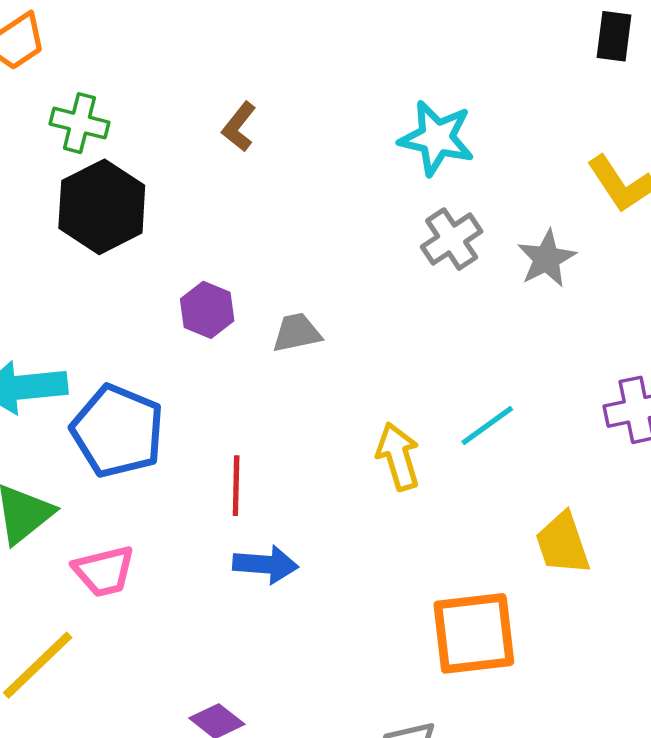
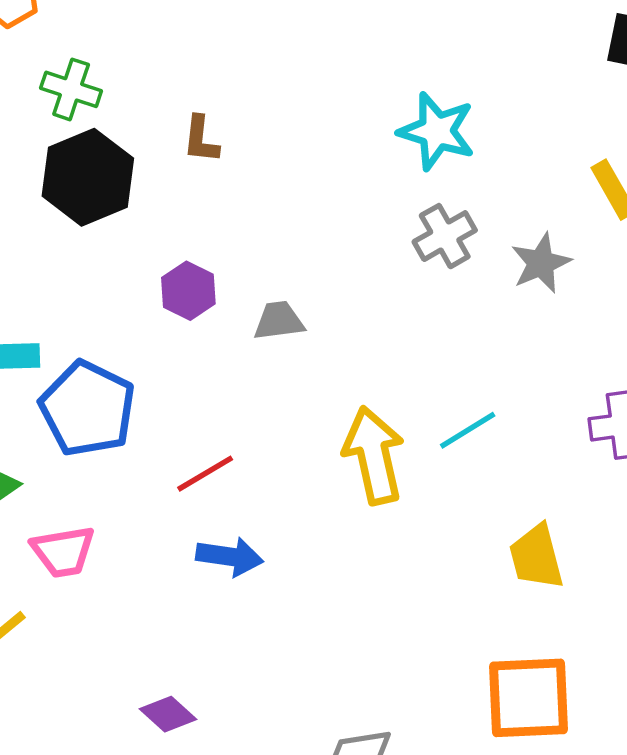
brown L-shape: (239, 127) -> (201, 139), moved, turned -36
yellow arrow: (398, 456) -> (374, 455), size x1.4
red line: (236, 486) -> (205, 474), turned 54
orange square: (474, 633) -> (528, 698), moved

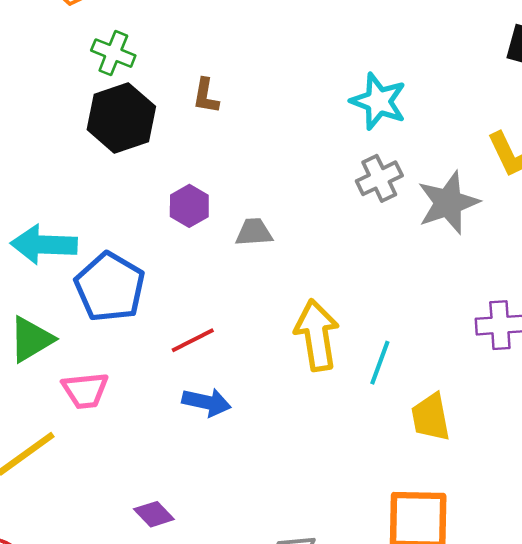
gray star: (541, 263) -> (448, 203), size x1.4
cyan line: (468, 430) -> (380, 363), moved, turned -42

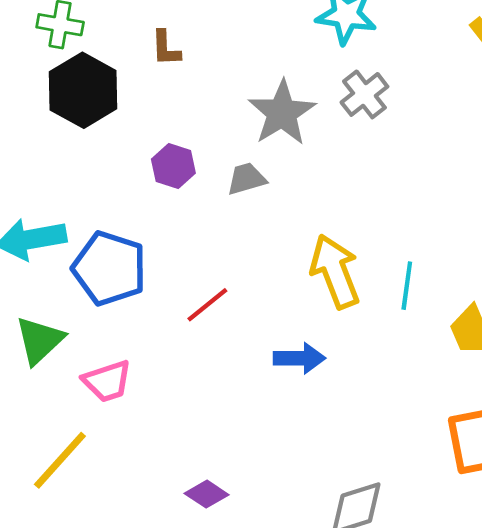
gray star: (448, 203) -> (282, 113), moved
blue arrow: (207, 402) -> (299, 358), moved

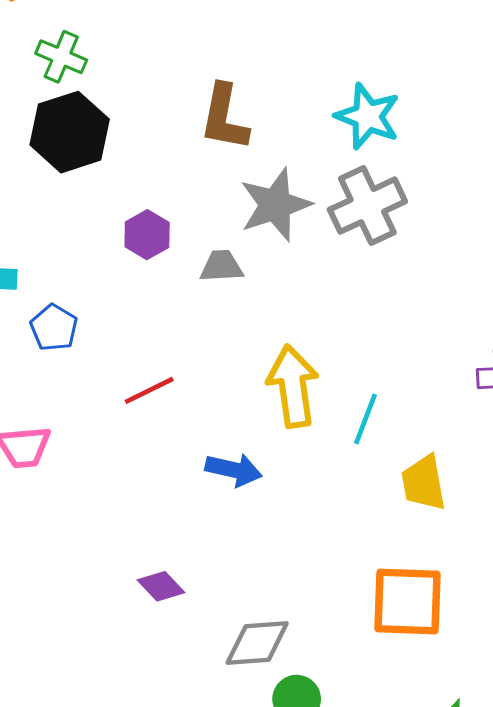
brown L-shape: (166, 48) -> (224, 118), moved, size x1.6
gray cross: (364, 94) -> (367, 206), size x1.4
blue pentagon: (109, 268) -> (54, 328), size x0.6
purple diamond: (207, 494) -> (161, 586), moved

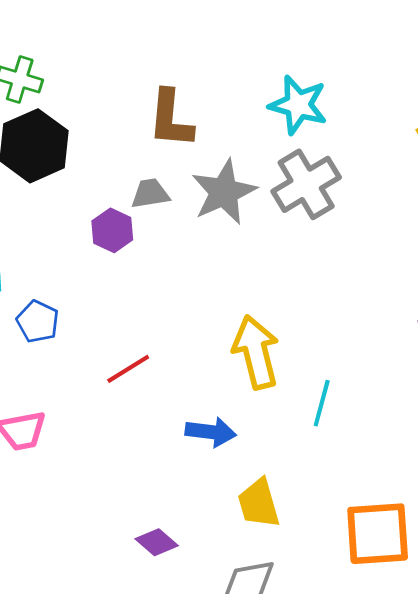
gray trapezoid: (221, 266) -> (150, 194), moved
cyan line: (366, 419) -> (322, 403), moved
yellow trapezoid: (424, 483) -> (259, 503), moved

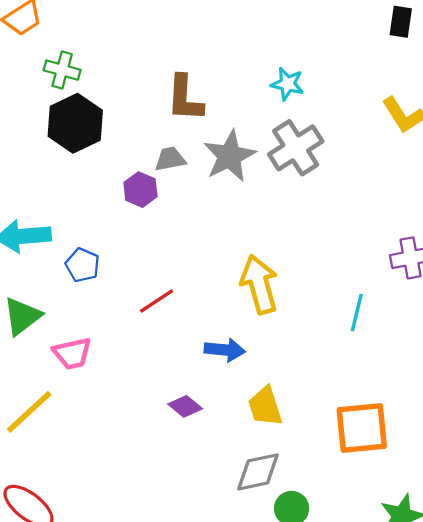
cyan star: (298, 105) -> (287, 84), size x0.7
cyan line: (322, 403) -> (357, 313), moved
purple diamond: (157, 542) -> (185, 406), moved

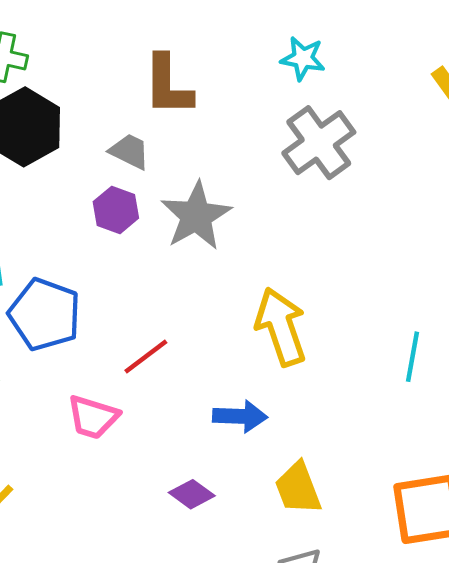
gray star: (230, 156) -> (196, 216), moved
gray trapezoid: (170, 159) -> (130, 151), moved, turned 40
blue pentagon: (82, 265) -> (45, 314), size x1.6
pink trapezoid: (72, 353) -> (93, 417), moved, turned 33

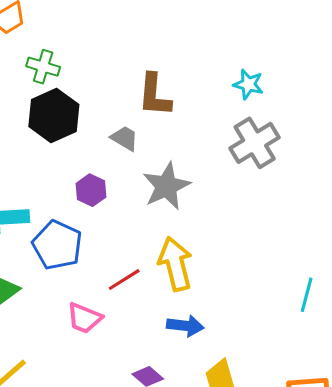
purple hexagon: (116, 210) -> (91, 190), moved
yellow arrow: (281, 327) -> (175, 264), moved

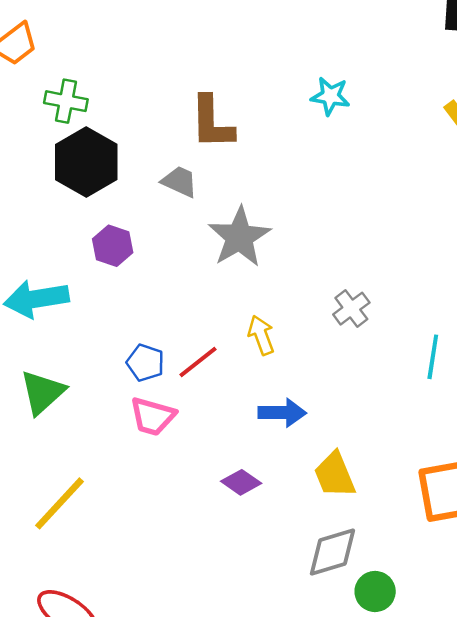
gray cross: (255, 143) -> (351, 309), moved, size x0.6
purple hexagon: (91, 190) -> (113, 246), moved
blue pentagon: (57, 245) -> (145, 363), moved, size x0.6
yellow arrow: (175, 264) -> (261, 335), size x0.6

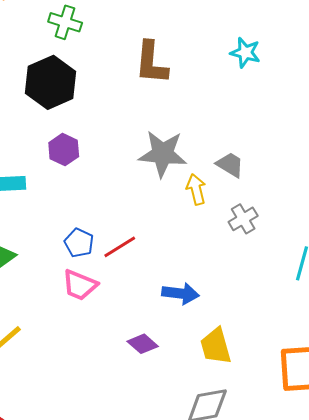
green cross: (66, 101) -> (65, 22), moved
gray trapezoid: (179, 182) -> (230, 165), moved
gray star: (239, 237) -> (163, 154), turned 30
yellow arrow: (261, 335) -> (196, 189), moved

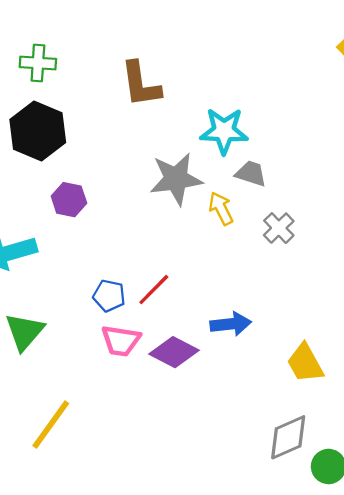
cyan star: (245, 53) -> (224, 131), moved, size x1.4
purple diamond: (143, 344) -> (174, 352), moved, size x1.4
yellow trapezoid: (216, 346) -> (305, 363), moved

